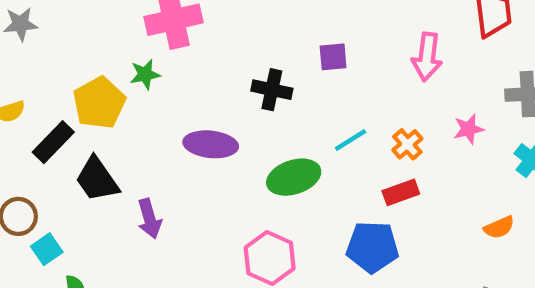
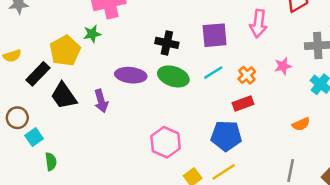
purple square: (333, 57) -> (215, 35), moved, size x1.5
green ellipse: (294, 177) -> (173, 76), moved, turned 36
purple arrow: (149, 219) -> (101, 101), moved

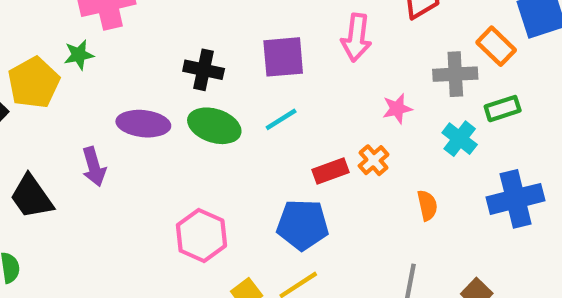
orange cross: (247, 75) -> (374, 160), moved
black trapezoid: (64, 96) -> (31, 197), moved
orange semicircle: (301, 124) -> (427, 205), turned -78

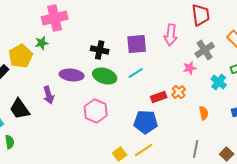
gray cross: (455, 74) -> (205, 50), moved, turned -30
pink hexagon: (201, 235) -> (96, 111), moved

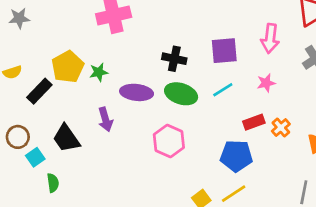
green star: (42, 43) -> (99, 72), moved
pink star: (190, 68) -> (266, 83), moved
orange cross: (179, 92) -> (281, 128), moved

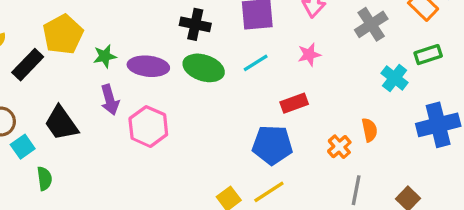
green star: (99, 72) -> (105, 56), moved
orange cross: (281, 128) -> (339, 147), moved
pink hexagon: (169, 141) -> (148, 127), moved

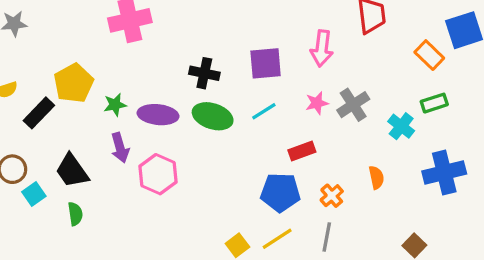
gray cross: (371, 24) -> (353, 105), moved
orange cross: (339, 147) -> (332, 196), moved
green semicircle: (44, 178) -> (75, 214), moved
gray line: (356, 190) -> (327, 237), moved

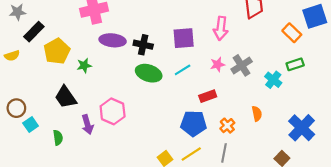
black rectangle: (39, 113) -> (34, 32), moved
purple ellipse: (158, 115) -> (113, 40), moved
purple arrow: (120, 148) -> (87, 125), moved
black trapezoid: (72, 171) -> (66, 97), moved
blue cross: (444, 172) -> (302, 128), moved, turned -32

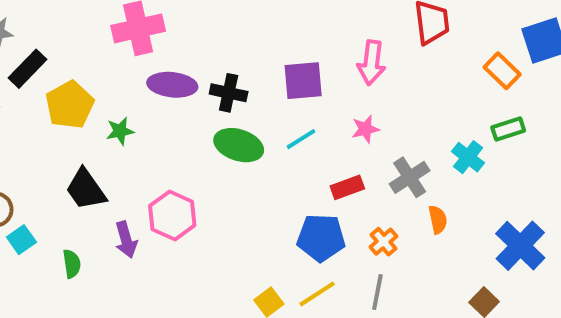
gray cross: (242, 65) -> (410, 177), moved

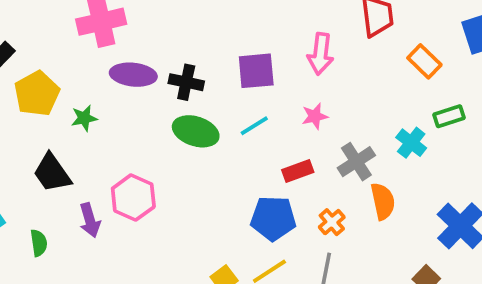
orange rectangle: (502, 71) -> (424, 61), moved
orange semicircle: (438, 220) -> (383, 201), size x1.4

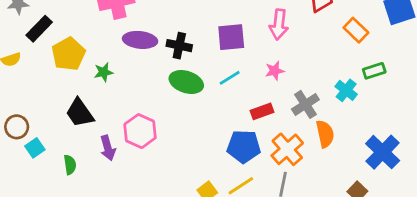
orange cross: (332, 222) -> (287, 149), size x1.6

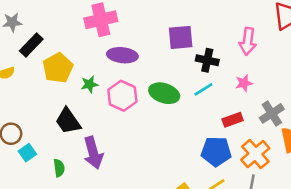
purple square: (231, 37) -> (181, 37), moved
black cross: (179, 46) -> (207, 60), moved
pink hexagon: (140, 131) -> (122, 96), moved
purple arrow: (108, 148) -> (93, 153), size x1.4

